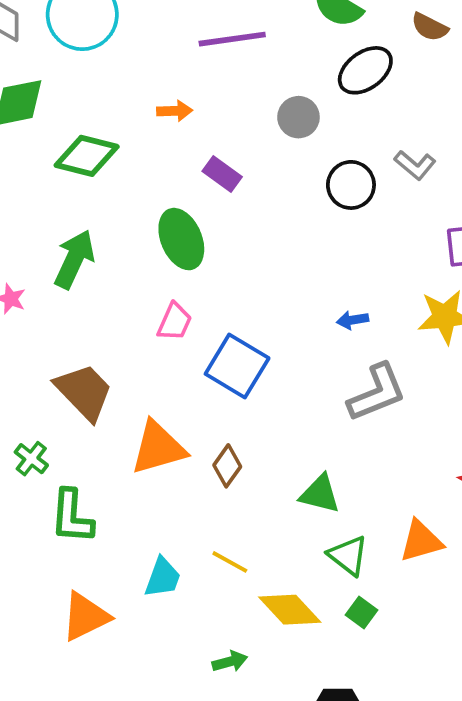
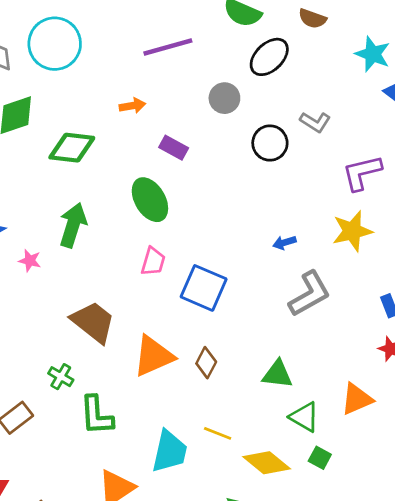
cyan trapezoid: (163, 577) -> (170, 451), size x1.4

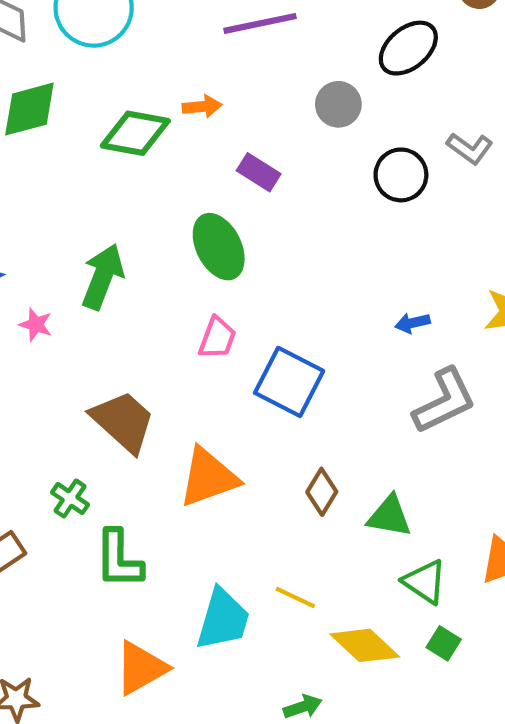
green diamond: (72, 148) -> (135, 133), moved
brown diamond: (206, 363) -> (322, 492), moved

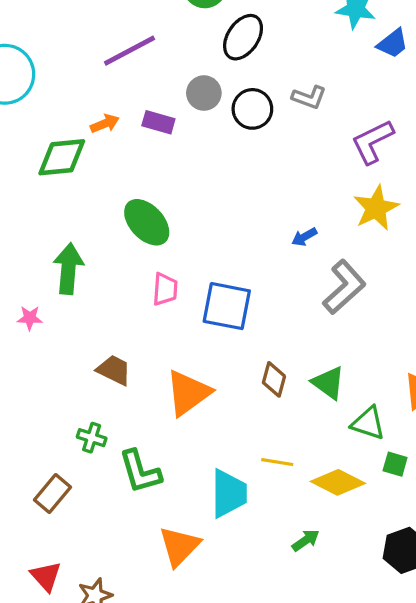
purple rectangle: (259, 172) -> (158, 122), moved
black circle: (401, 175) -> (252, 109), moved
brown trapezoid: (123, 421) -> (114, 370), size x0.7
green triangle: (389, 516) -> (328, 383), turned 42

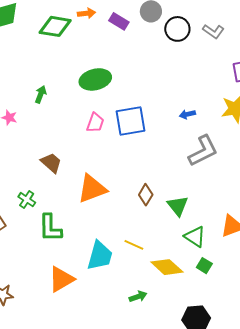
green ellipse: (147, 222) -> (95, 79), turned -76
green arrow: (68, 269) -> (41, 94), size x0.6
blue square: (227, 306) -> (131, 121), moved, turned -36

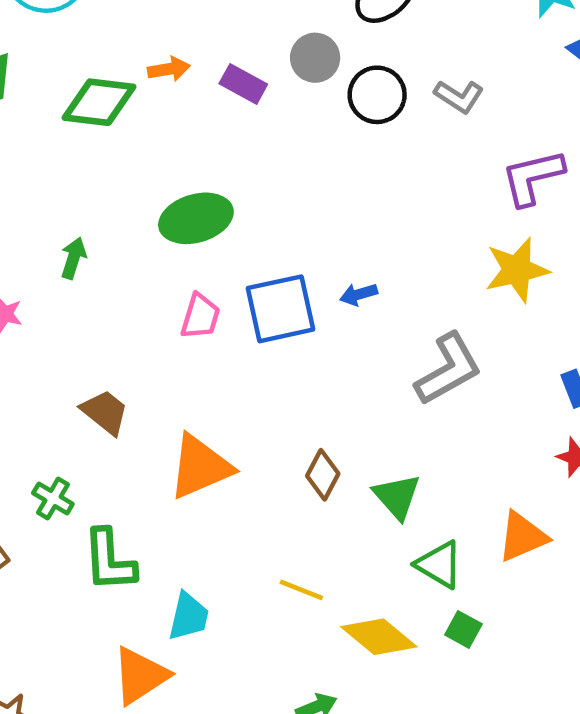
blue arrow: (187, 114) -> (359, 294), moved
cyan trapezoid: (100, 256) -> (189, 616), moved, size x0.7

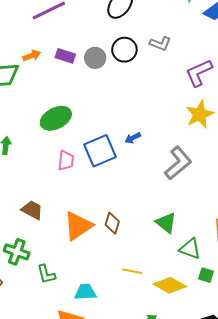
gray circle: (315, 58) -> (95, 58), moved
brown diamond: (323, 475) -> (112, 223), moved
green cross: (53, 498) -> (17, 252), size x1.4
green L-shape: (109, 560) -> (46, 274), size x0.7
cyan trapezoid: (189, 616) -> (85, 292), turned -95

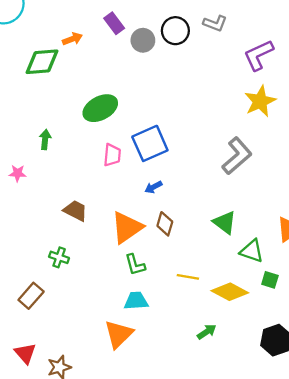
purple rectangle: (65, 56) -> (114, 23), moved, turned 36
blue arrow: (133, 138) -> (153, 187), moved
green cross: (17, 252) -> (59, 257), size x0.7
green L-shape: (46, 274) -> (135, 265), moved

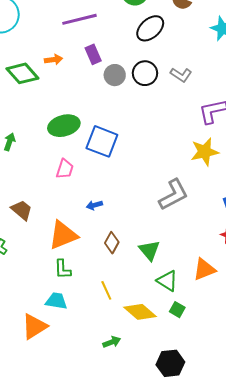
green diamond: (42, 62) -> (22, 73), turned 40
blue square: (150, 143) -> (102, 141), moved, turned 32
brown diamond: (165, 224) -> (112, 243), moved
yellow line: (188, 277) -> (106, 290), turned 42

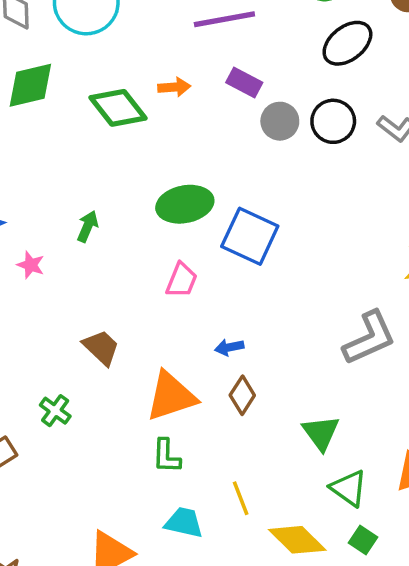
purple rectangle: (93, 54) -> (244, 82), turned -42
brown diamond: (112, 243) -> (242, 395), moved
cyan trapezoid: (56, 301) -> (184, 523), moved

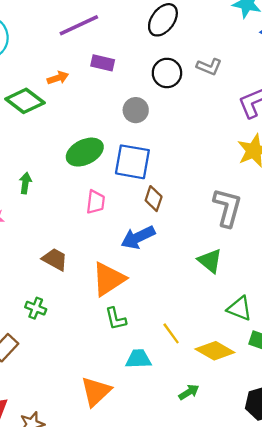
gray circle: (280, 121) -> (136, 110), moved
gray L-shape: (369, 338) -> (227, 207), turned -36
blue arrow: (229, 347) -> (138, 237), size x1.8
brown diamond: (242, 395) -> (154, 199), moved
green triangle: (321, 433) -> (210, 261), moved

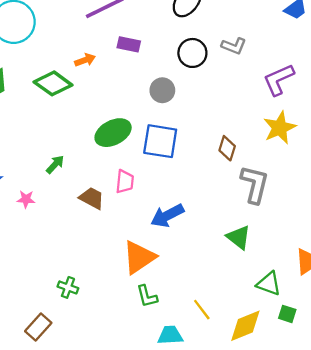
green arrow: (25, 183) -> (55, 164), turned 36
brown diamond: (154, 199) -> (227, 148), moved
brown trapezoid: (55, 259) -> (92, 198), moved
yellow diamond: (215, 351) -> (245, 326), turned -51

